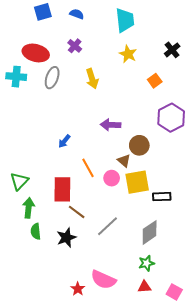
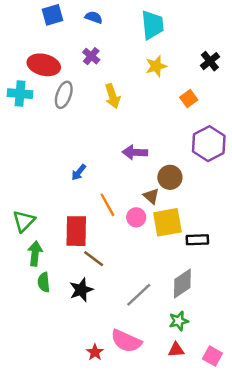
yellow star: (128, 54) -> (156, 66), turned 30
gray line: (107, 226) -> (139, 295), moved

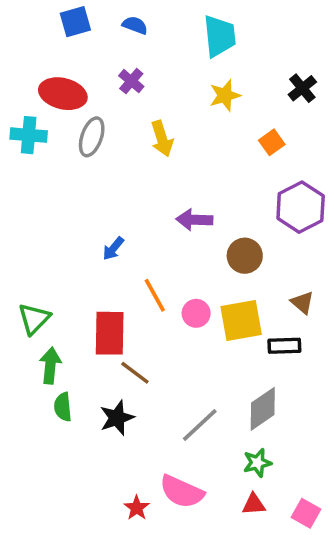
brown triangle: (151, 196) -> (302, 303), moved

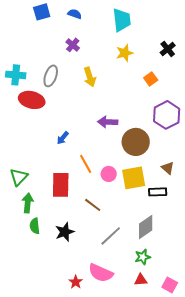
red ellipse: (63, 94) -> (32, 100), moved
brown circle: (245, 256) -> (136, 142), size x1.4
brown line: (135, 373) -> (93, 205), moved

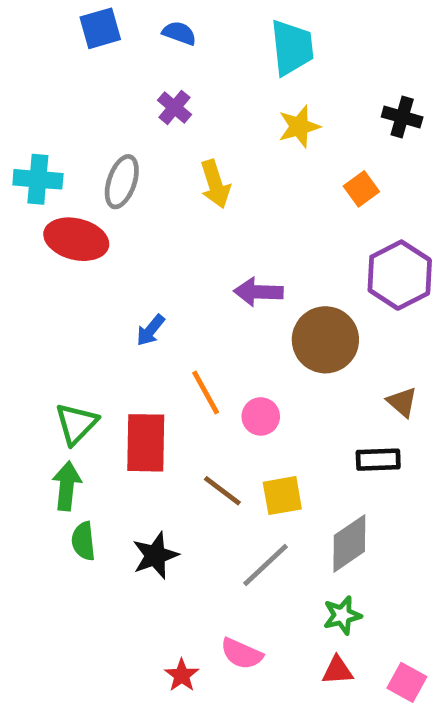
black cross: (168, 49) -> (402, 117), turned -35
green triangle: (19, 177) -> (76, 424), moved
yellow square: (134, 178) -> (282, 496), moved, size x0.7
pink semicircle: (101, 273) -> (242, 654), size x0.7

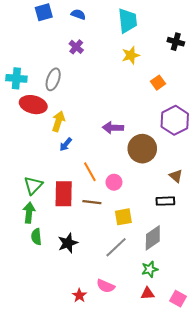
black cross: (402, 117) -> (176, 42), moved
yellow arrow: (215, 184) -> (58, 121), moved, turned -144
brown line: (222, 491) -> (92, 202), moved, turned -30

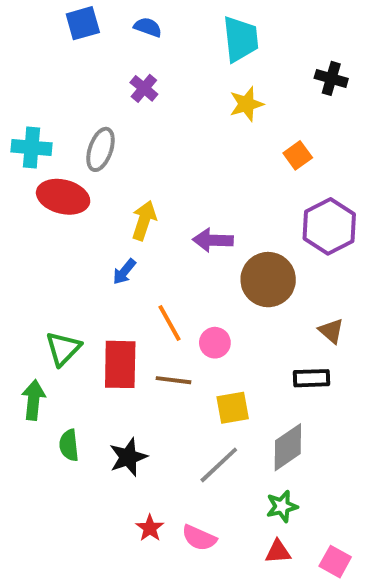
yellow arrow: (58, 121) -> (144, 220), moved
green arrow: (29, 213) -> (33, 400), moved
red star: (79, 295) -> (150, 528), moved

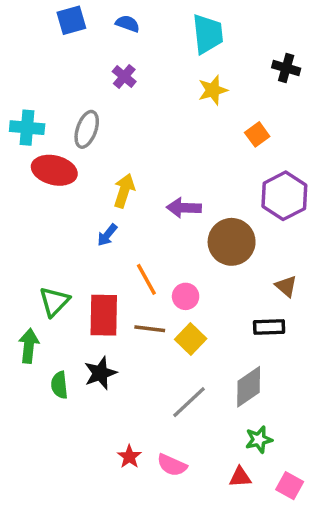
yellow square: (233, 408) -> (191, 339), moved, turned -36
black star: (128, 457) -> (100, 373), moved
green star: (282, 506) -> (259, 440), moved

